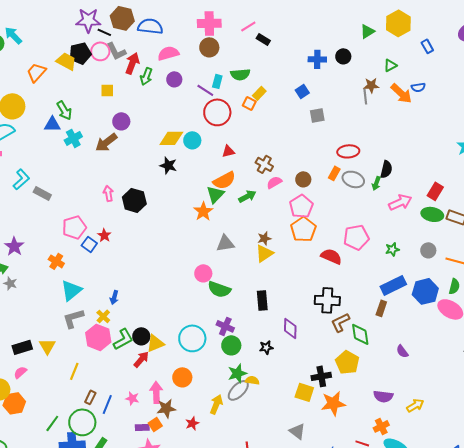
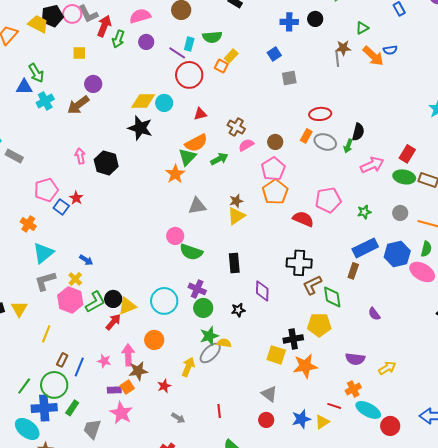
black star: (168, 165) -> (140, 128), size x1.4
blue arrow: (114, 297) -> (86, 260), turned -72
yellow pentagon: (347, 362) -> (319, 325), turned -30

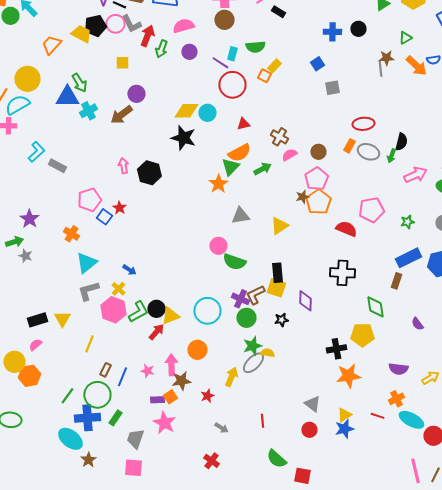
blue triangle: (24, 87) -> (67, 97), size x1.4
brown star: (236, 201) -> (302, 197), moved
brown L-shape: (312, 285) -> (255, 295), moved
yellow square: (276, 355) -> (276, 288), moved
yellow triangle: (322, 422) -> (344, 415), moved

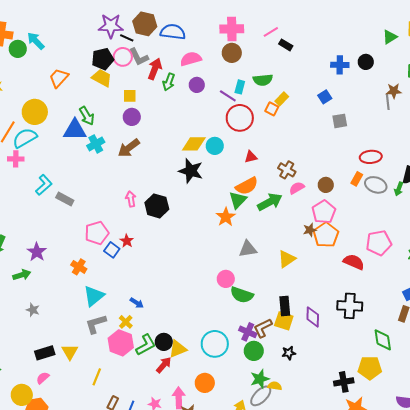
yellow trapezoid: (81, 34) -> (102, 78), moved
purple circle: (136, 94) -> (132, 117), moved
green arrow: (262, 169) -> (270, 202), size x1.4
gray star: (25, 256) -> (33, 310), moved
purple diamond: (305, 301) -> (313, 317), moved

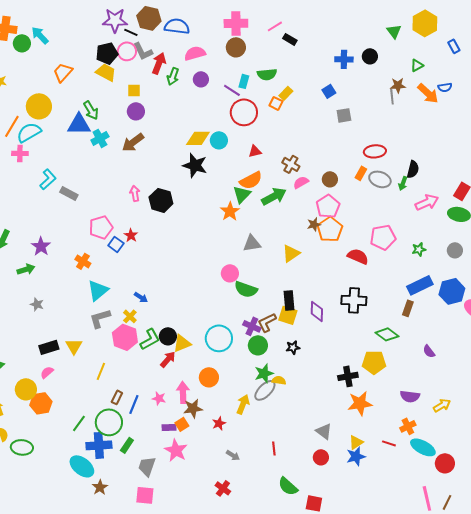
green triangle: (390, 37) -> (394, 31), turned -35
green diamond: (383, 340) -> (387, 334), turned -45

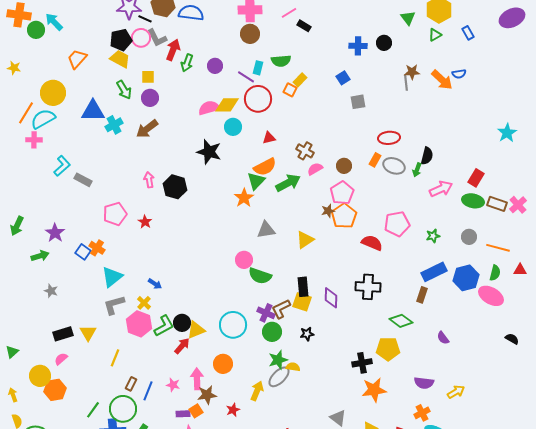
pink semicircle: (195, 53) -> (209, 108), moved
green triangle: (417, 65) -> (435, 35), moved
green arrow: (91, 110) -> (124, 90), moved
yellow diamond: (198, 138) -> (227, 105), moved
blue square: (116, 244) -> (83, 252), moved

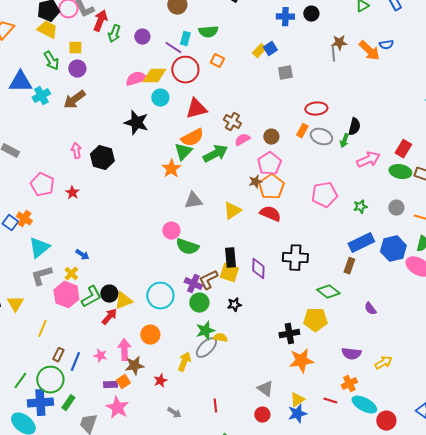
yellow rectangle: (300, 80) -> (259, 51), moved
red triangle: (269, 138) -> (196, 109), size x1.6
pink pentagon: (115, 214) -> (42, 185), turned -30
red semicircle: (372, 243) -> (270, 214), moved

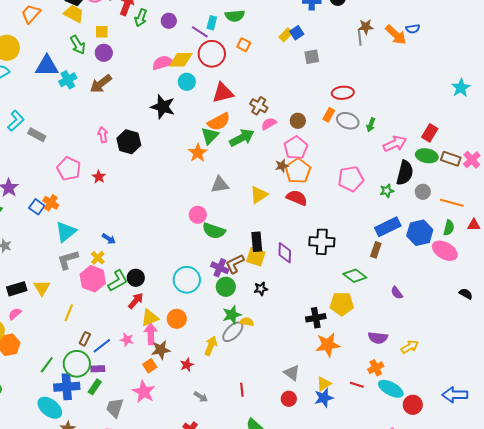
black semicircle: (354, 127) -> (405, 173), moved, size x1.4
yellow triangle: (123, 301) -> (150, 318), moved
blue line: (75, 362) -> (102, 346), turned 30
purple rectangle: (110, 385) -> (98, 369), moved

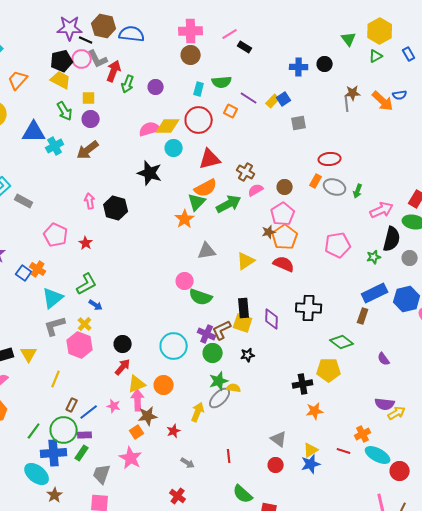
purple line: (200, 32) -> (249, 98), moved
green L-shape: (118, 281) -> (87, 284), moved
purple semicircle: (378, 338) -> (385, 404), moved
orange star: (328, 345) -> (315, 411), size x0.7

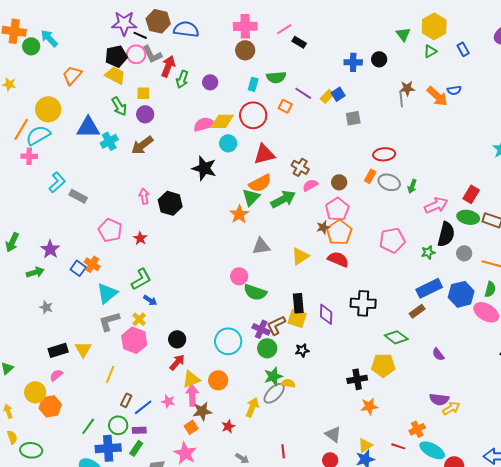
brown rectangle: (363, 316) -> (417, 311), turned 35
green circle: (64, 430) -> (118, 425), size x0.7

